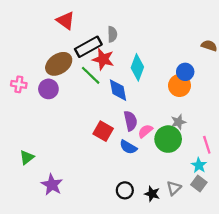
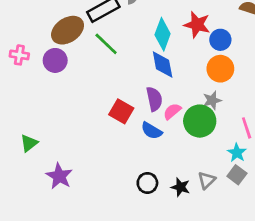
red star: (103, 59) -> (197, 25), moved
orange circle: (179, 86) -> (220, 69), moved
blue diamond: (118, 90) -> (163, 65), moved

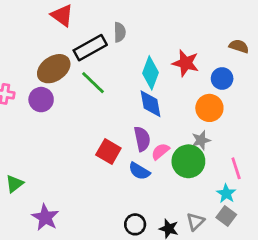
blue circle: (220, 40) -> (222, 78), moved

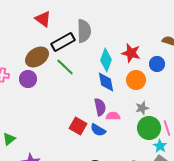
gray semicircle: (120, 32) -> (84, 31), size x1.6
orange circle: (209, 108) -> (136, 80), moved
red square: (108, 151) -> (78, 126), moved
pink semicircle: (160, 151) -> (113, 116), turned 40
green circle: (188, 161) -> (149, 128), moved

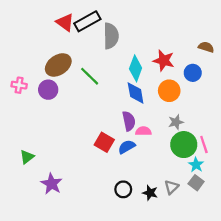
black rectangle: (63, 42) -> (87, 21), moved
blue semicircle: (98, 130) -> (127, 147), turned 119

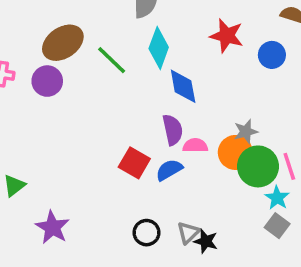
cyan diamond: (136, 68) -> (159, 48), moved
orange circle: (169, 91) -> (235, 152), moved
gray triangle: (171, 187) -> (188, 233), moved
black circle: (123, 189) -> (146, 233), moved

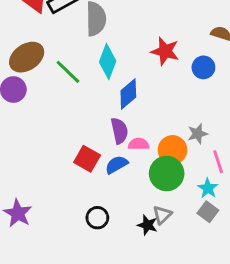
blue diamond: (183, 86) -> (128, 94), turned 60
gray star: (246, 132) -> (198, 134), moved
green circle: (258, 166) -> (167, 173), moved
gray triangle: (188, 233) -> (162, 215), moved

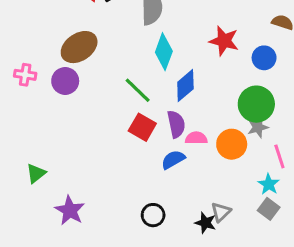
green line: (68, 72) -> (138, 90), moved
red square: (87, 159) -> (142, 127), moved
green circle: (167, 173) -> (256, 104), moved

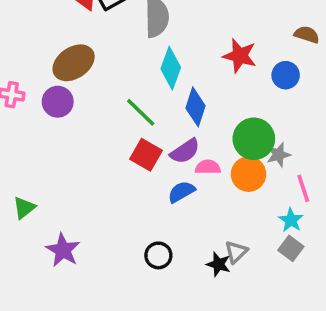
blue diamond: (185, 86) -> (195, 107), turned -32
green circle: (256, 104) -> (254, 139), moved
purple semicircle: (176, 124) -> (185, 151), turned 68

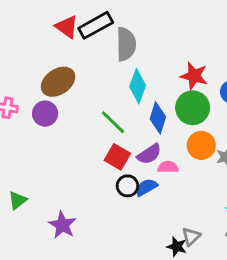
green circle: (254, 139) -> (193, 108), moved
orange circle: (249, 174) -> (201, 145), moved
purple star: (63, 250) -> (62, 225), moved
black circle: (158, 255) -> (127, 186), moved

